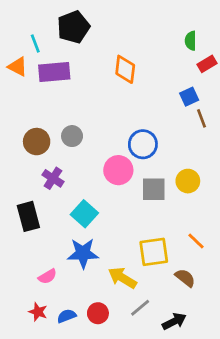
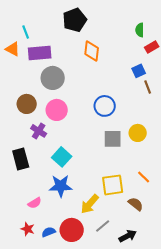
black pentagon: (73, 27) -> (75, 20), moved
gray circle: (72, 136) -> (53, 78), moved, size x1.5
pink circle: (118, 170) -> (57, 110), moved
yellow arrow: (122, 278) -> (90, 204), turned -80
red circle: (98, 313) -> (72, 230), size x1.5

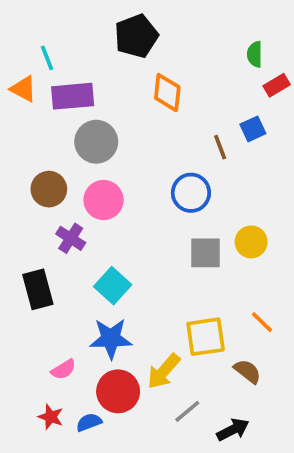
brown line: (148, 87) -> (220, 147), moved
red circle: (72, 230) -> (118, 391), moved

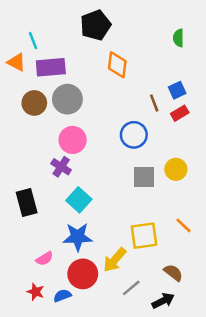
red rectangle: (277, 85) -> (180, 113), moved
brown circle: (49, 189) -> (34, 103), moved
purple cross: (71, 238) -> (61, 167), moved
brown semicircle: (247, 371) -> (173, 273), moved

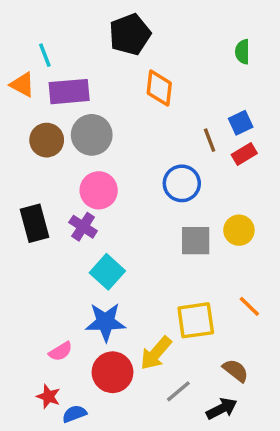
black rectangle: (27, 202) -> (35, 223), moved
blue semicircle: (62, 296) -> (74, 414), moved

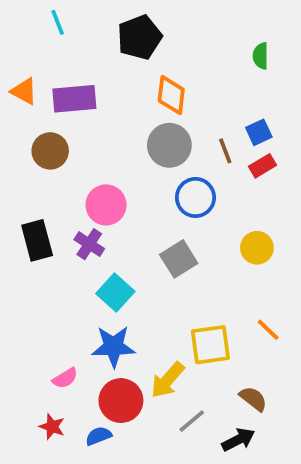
cyan line: (45, 55) -> (58, 22), moved
gray circle: (92, 135) -> (169, 145), moved
gray square: (196, 241) -> (179, 259), moved, turned -32
blue semicircle: (74, 414) -> (99, 436), moved

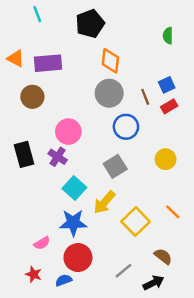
yellow square: (210, 345) -> (136, 222), turned -36
yellow arrow: (168, 380) -> (104, 202), moved

